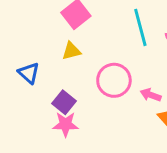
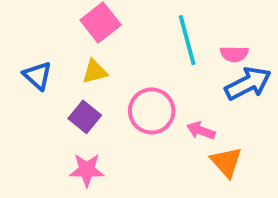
blue triangle: (29, 73) -> (38, 76), moved
purple square: (64, 102) -> (85, 117), moved

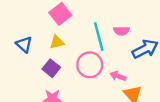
cyan line: (187, 40) -> (99, 37), moved
pink semicircle: (234, 54) -> (121, 31), moved

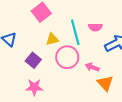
yellow triangle: (57, 42) -> (52, 39), moved

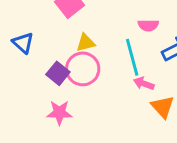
cyan line: (75, 32) -> (132, 57), moved
pink circle: (67, 57) -> (83, 69), moved

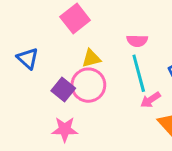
pink semicircle: (148, 25) -> (137, 41), moved
pink arrow: (144, 83) -> (150, 100), turned -54

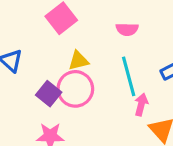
pink semicircle: (137, 41) -> (127, 29), moved
pink arrow: (150, 100) -> (141, 105), turned 138

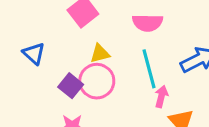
pink semicircle: (127, 29) -> (147, 23), size x1.4

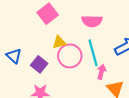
blue triangle: (34, 53) -> (14, 56), moved
pink circle: (97, 81) -> (70, 56), moved

